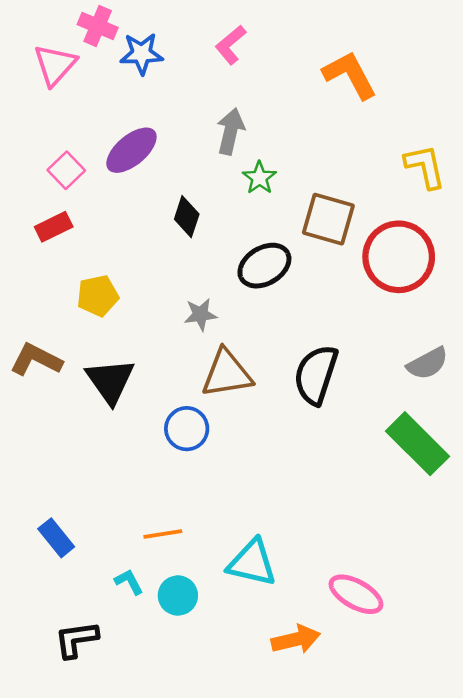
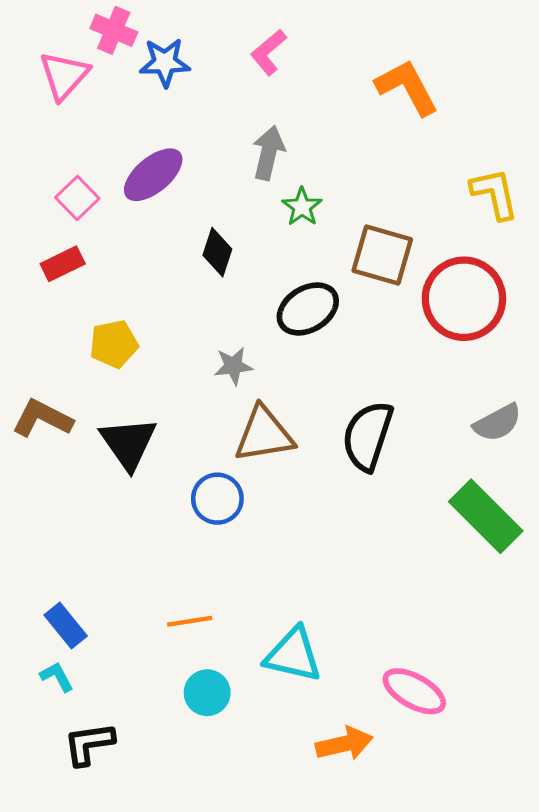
cyan L-shape: (129, 582) -> (57, 677), moved

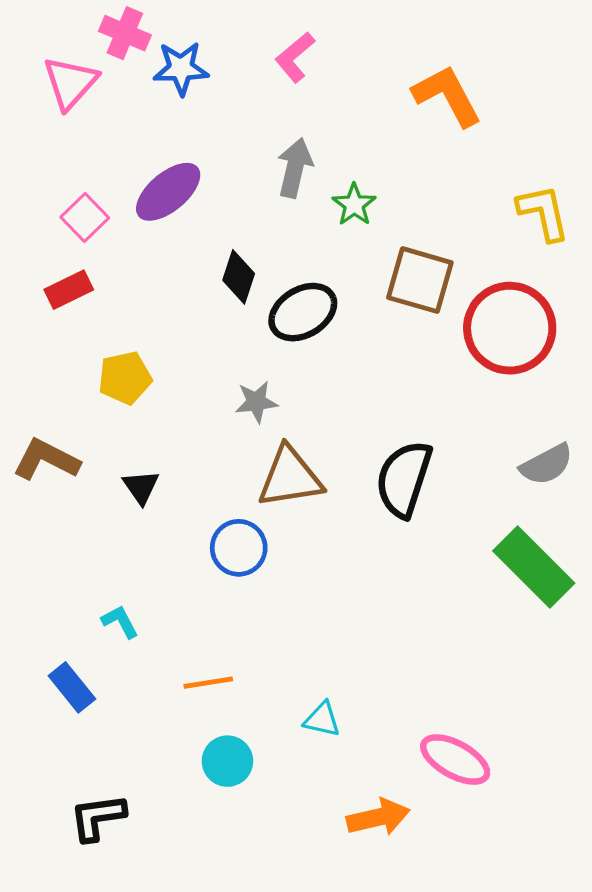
green star: (302, 207) -> (354, 205), moved
black ellipse: (308, 309) -> (303, 312), moved
black triangle: (128, 443) -> (141, 487), size x0.6
cyan triangle: (293, 655) -> (322, 719), size x0.6
cyan L-shape: (57, 677) -> (120, 622), moved

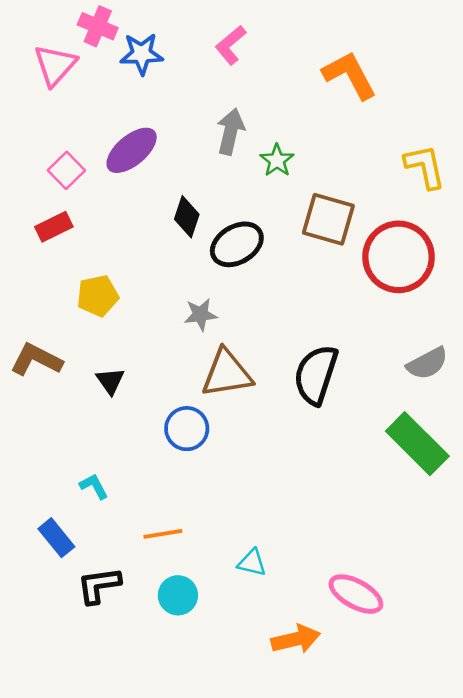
black L-shape: (98, 817) -> (99, 585), moved

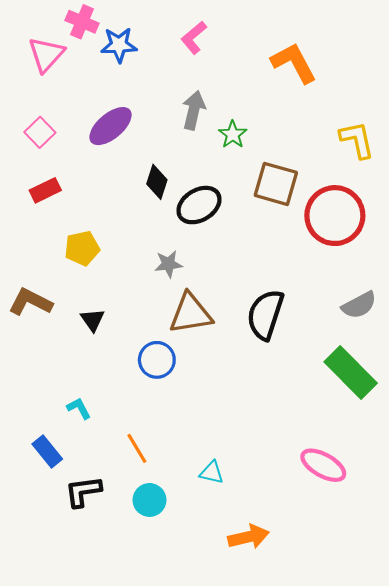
pink square: (66, 170) -> (40, 132), moved
orange line: (163, 534) -> (137, 448), turned 68
pink ellipse: (356, 594) -> (323, 465), moved

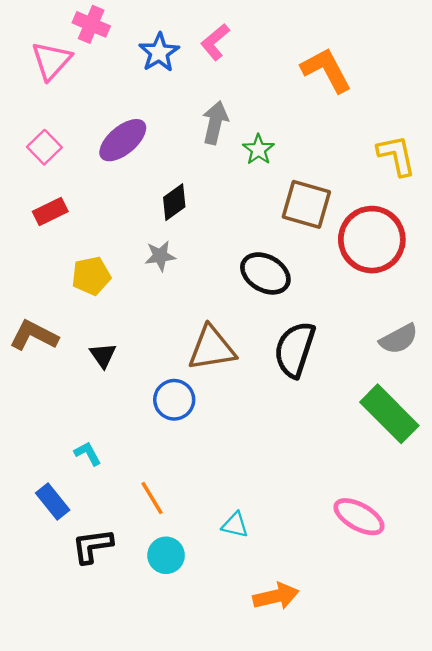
blue star: (119, 45) -> (159, 52), moved, turned -30
black diamond: (157, 182) -> (174, 202), turned 36
black ellipse: (199, 205) -> (265, 273), moved, turned 60
gray star: (168, 264) -> (160, 256), moved

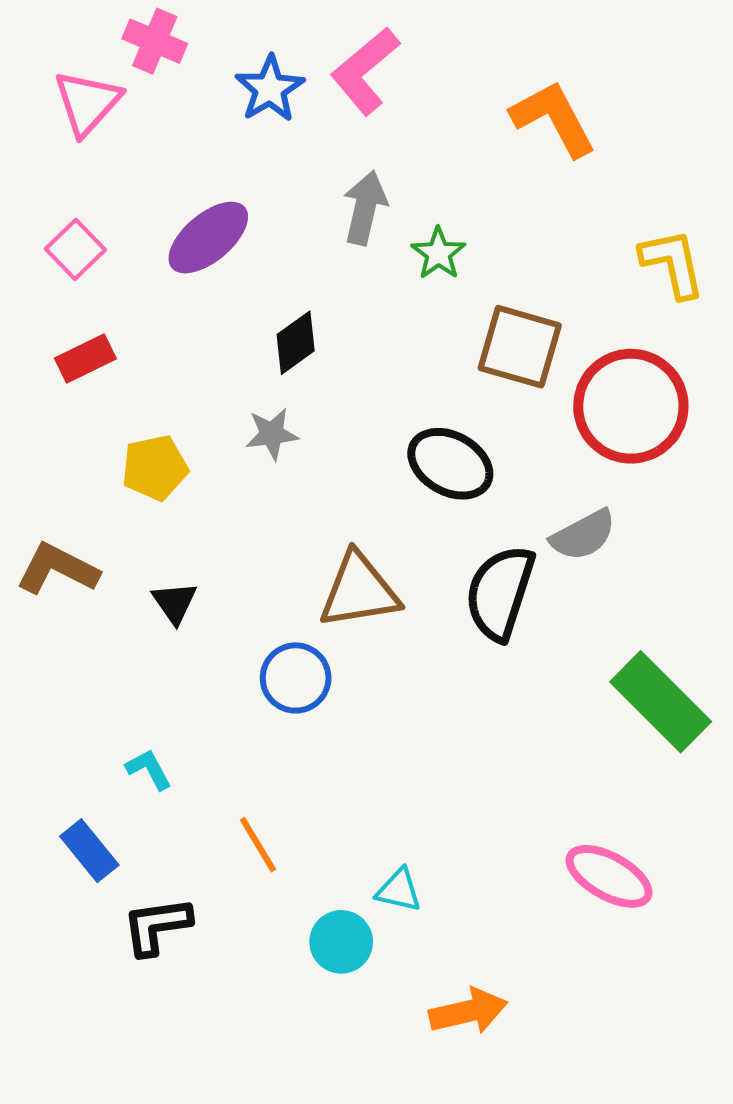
pink L-shape: (215, 42) -> (365, 71), size x1.4
gray semicircle: (399, 339) -> (583, 535), moved
cyan circle: (166, 555) -> (341, 942), moved

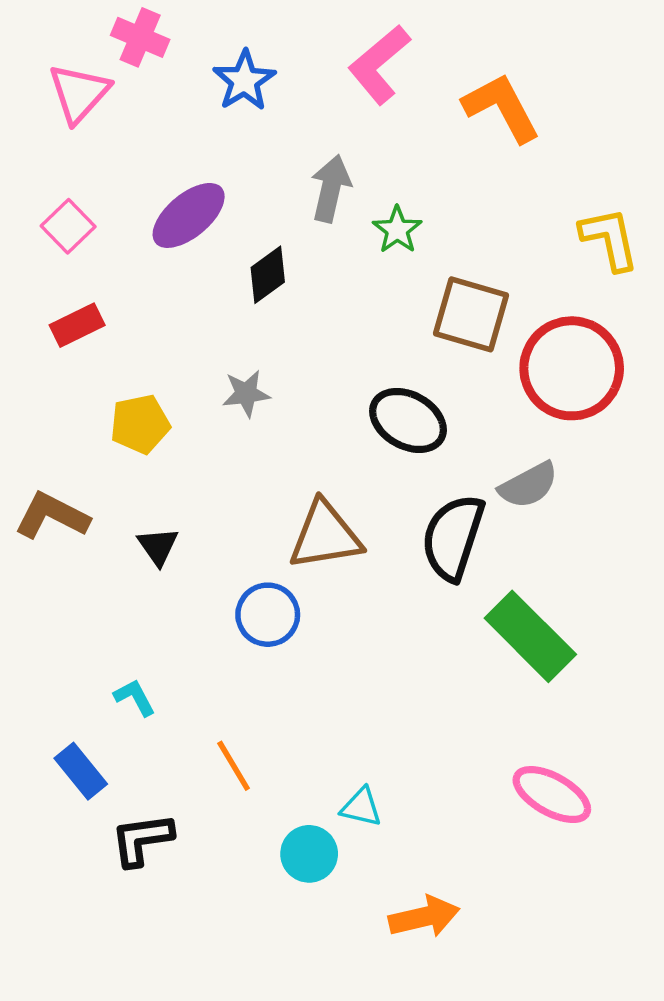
pink L-shape: (365, 71) -> (379, 64), moved
black diamond: (296, 343) -> (268, 275), moved
green rectangle: (661, 702) -> (530, 636), moved

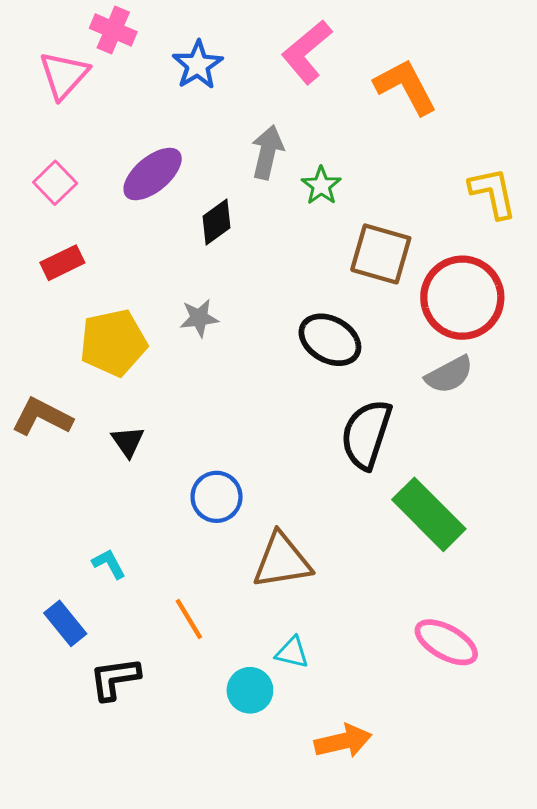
yellow pentagon: (140, 424) -> (113, 343), size x1.4
gray semicircle: (528, 485) -> (449, 375), moved
brown triangle: (325, 536) -> (282, 561), moved

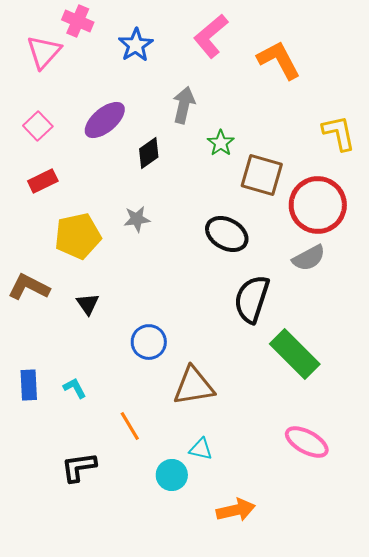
green star: (321, 186) -> (221, 143), moved
blue rectangle: (65, 623) -> (29, 385), moved, turned 36

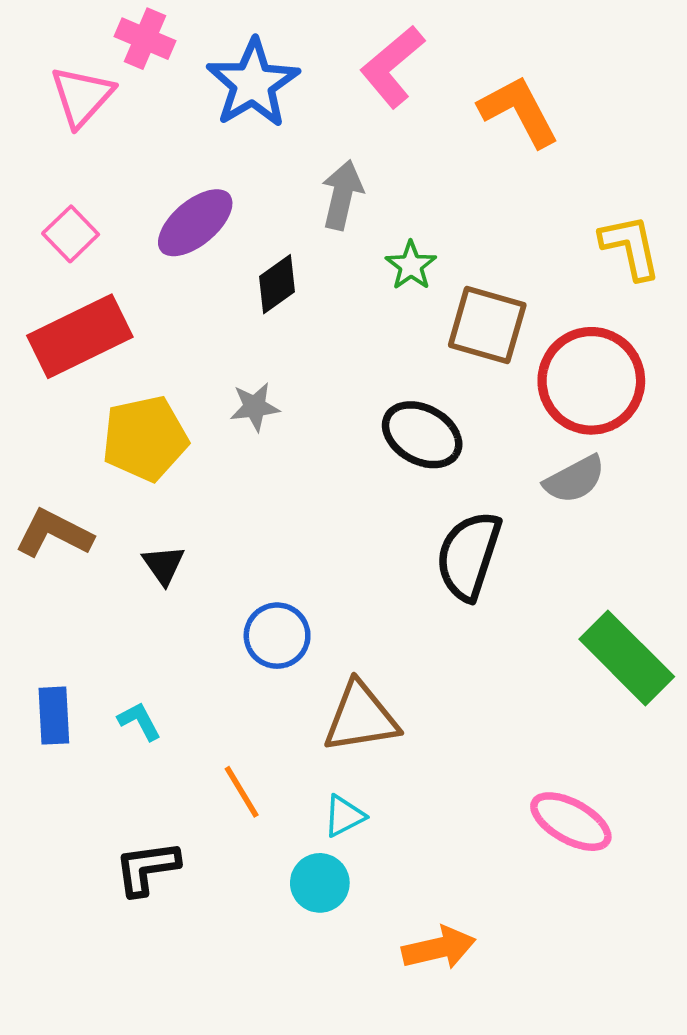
blue star: (136, 45) -> (253, 83), size x1.4
red rectangle: (43, 181) -> (80, 336), size x1.8
green rectangle: (295, 354) -> (627, 658), moved
cyan triangle: (201, 449) -> (344, 816), moved, turned -40

